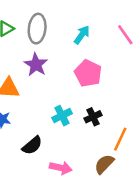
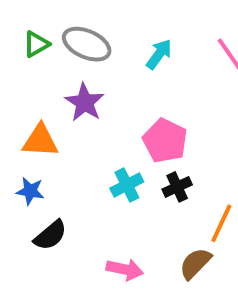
gray ellipse: (37, 29) -> (87, 44), turned -72
pink pentagon: (88, 73) -> (165, 141), moved
black semicircle: (32, 145) -> (50, 235), moved

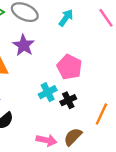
black cross: (177, 187) -> (68, 100), moved
brown semicircle: (195, 263) -> (73, 137), moved

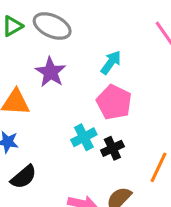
cyan arrow: (66, 18) -> (111, 63), moved

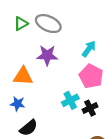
purple star: (51, 72) -> (47, 55), turned -30

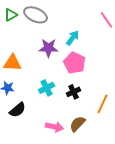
purple star: (47, 55) -> (49, 48), moved
cyan cross: (70, 100) -> (47, 88), moved

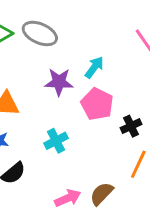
black cross: (74, 92) -> (131, 126), moved
pink arrow: (55, 127) -> (68, 198), turned -36

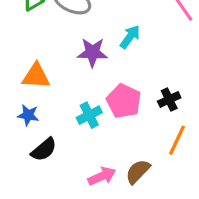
pink pentagon: (97, 104) -> (124, 101), moved

